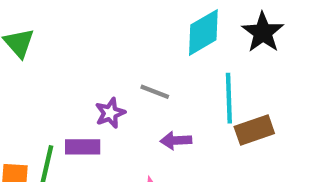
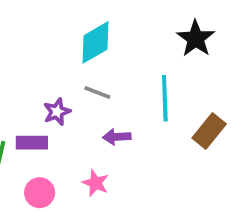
cyan diamond: (203, 32) -> (95, 42), moved
brown rectangle: (254, 130) -> (209, 131), moved, turned -32

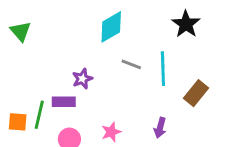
gray line: (97, 92) -> (131, 64), moved
purple arrow: (117, 137) -> (160, 128), moved, turned -72
pink star: (95, 183) -> (111, 132), turned 30

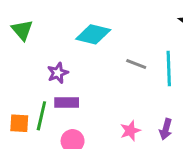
cyan diamond: (111, 27) -> (93, 34), moved, turned 44
purple star: (82, 79) -> (58, 73), moved
pink star: (111, 132) -> (130, 131), moved

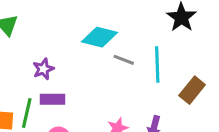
cyan diamond: (93, 34) -> (100, 37), moved

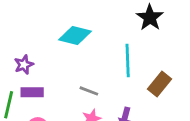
gray line: (124, 60) -> (89, 91), moved

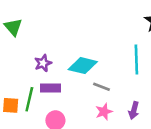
cyan diamond: (75, 36) -> (83, 66), moved

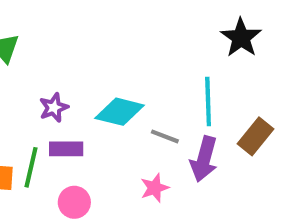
gray line: (101, 87) -> (165, 136), moved
purple arrow: (134, 110) -> (204, 159), moved, size x1.5

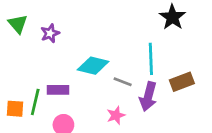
purple star: (54, 108) -> (50, 33), moved
brown rectangle: (255, 136) -> (182, 82), turned 30

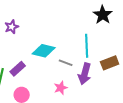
purple rectangle: (58, 90) -> (18, 69), turned -42

